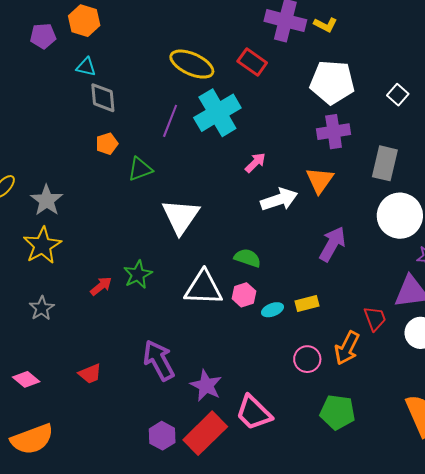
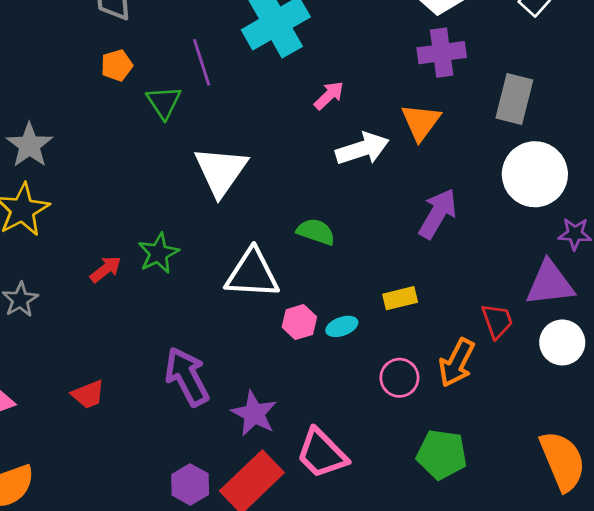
purple line: (170, 121) -> (202, 62), moved, turned -40
green triangle: (140, 169) -> (164, 102), turned -44
pink hexagon: (244, 295) -> (299, 322), moved
cyan ellipse: (273, 310) -> (342, 326), moved

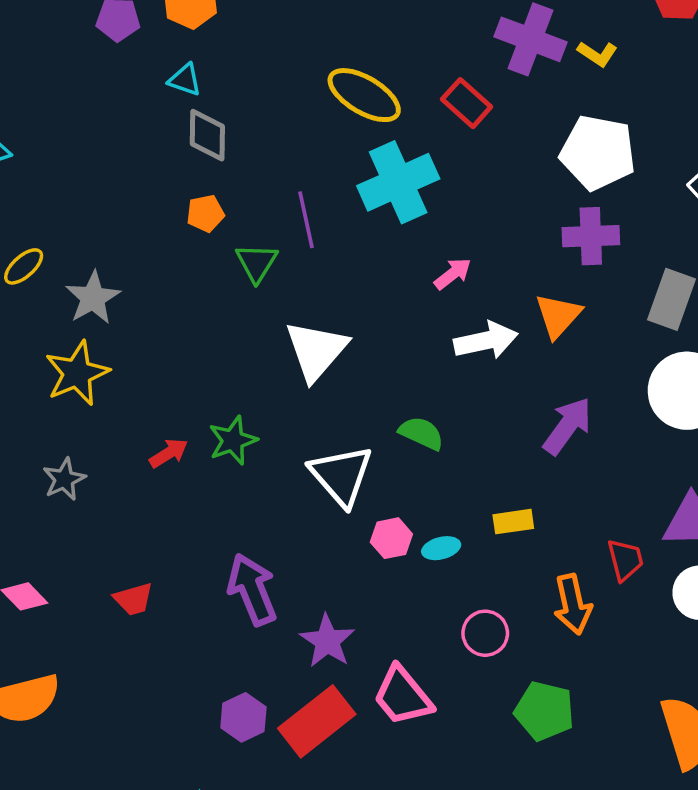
white triangle: (252, 274) -> (341, 475), turned 40
orange arrow: (457, 363) -> (573, 604), turned -45
pink circle: (399, 378) -> (485, 633), moved

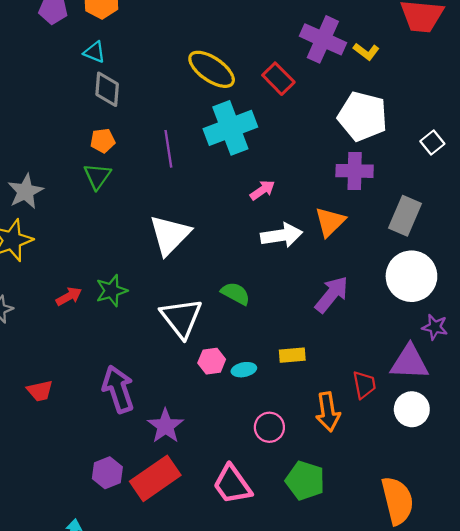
green triangle: (257, 263) -> (97, 176), moved
pink trapezoid: (403, 696) -> (232, 485), moved

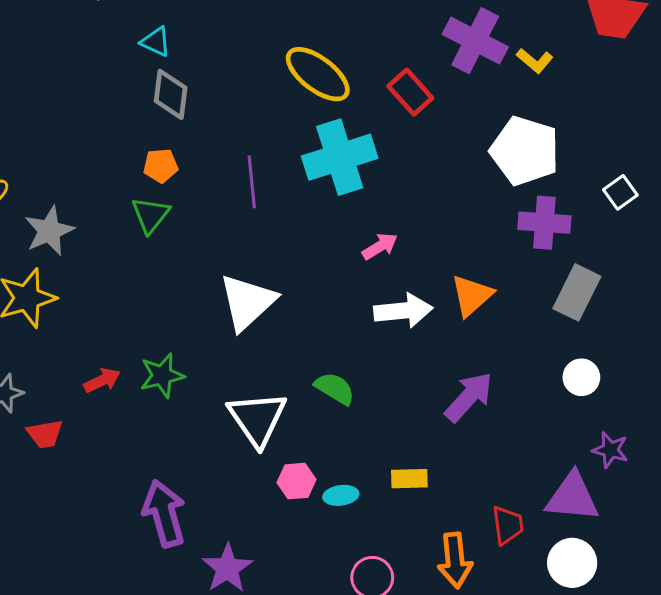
purple cross: (355, 171) -> (544, 223), moved
white circle: (411, 276) -> (581, 377), size x0.5
red trapezoid: (40, 391) -> (45, 434), moved

